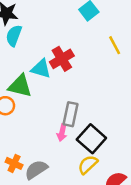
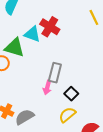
red cross: (62, 59) -> (50, 27), turned -30
black square: (91, 139) -> (71, 94), size x0.6

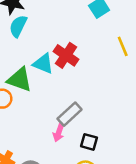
gray rectangle: (55, 73) -> (70, 114), turned 30
black square: (71, 94) -> (89, 142), turned -32

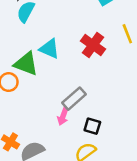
red cross: (66, 55) -> (93, 45), moved

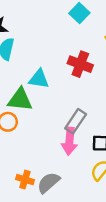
pink arrow: (63, 116) -> (69, 141), size x1.5

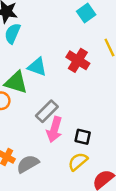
gray rectangle: (76, 121) -> (47, 111), moved

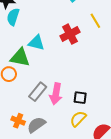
red cross: (78, 60) -> (70, 34), turned 36
gray rectangle: (47, 111) -> (38, 92), moved

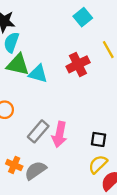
green triangle: (20, 58) -> (18, 65), moved
black square: (80, 98) -> (99, 139), moved
yellow semicircle: (78, 119) -> (98, 164), moved

